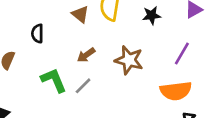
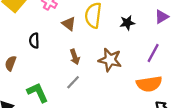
brown arrow: (86, 55) -> (75, 57), turned -72
green L-shape: (54, 80) -> (38, 93), moved

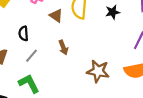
brown star: (110, 60) -> (98, 71), moved
gray line: (73, 82) -> (31, 56), moved

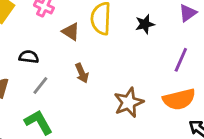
black semicircle: (23, 33) -> (29, 57), turned 104
brown star: (98, 71) -> (129, 102), turned -30

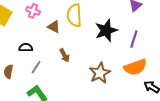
black star: (145, 24) -> (106, 30), moved, size x1.6

